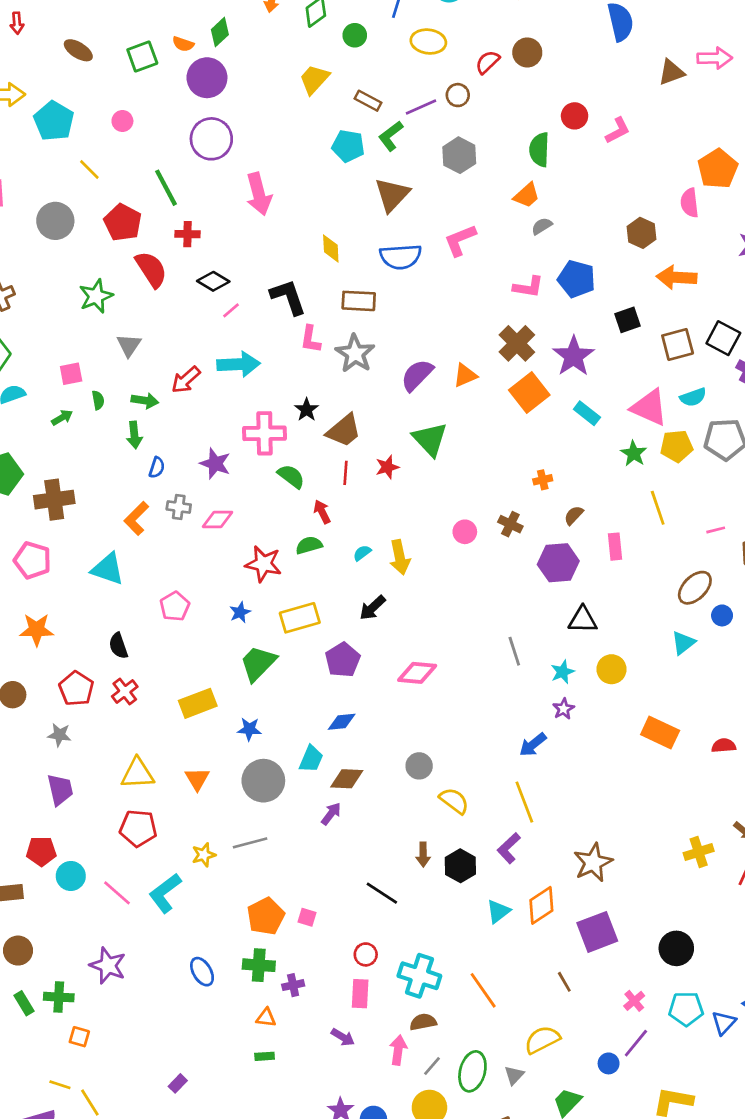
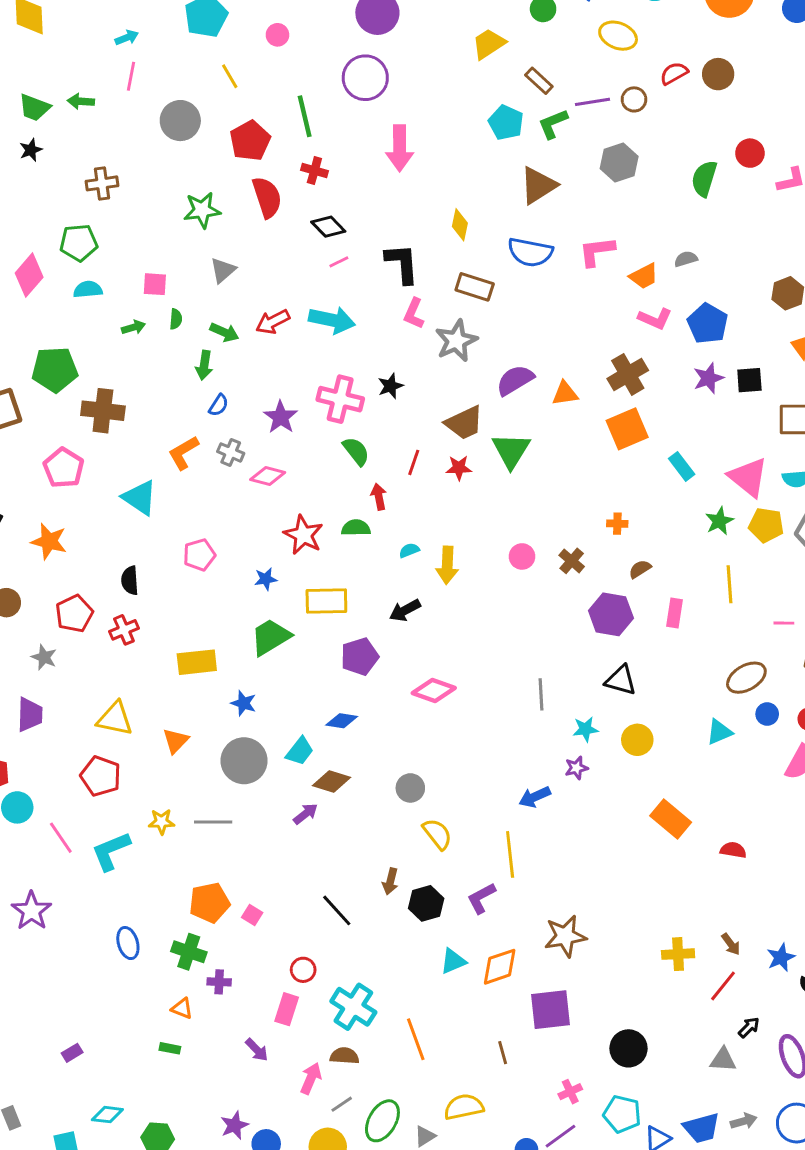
orange trapezoid: (527, 195) -> (644, 276), moved
purple star: (574, 356) -> (708, 378), moved, size x0.7
brown trapezoid: (344, 431) -> (464, 423), moved

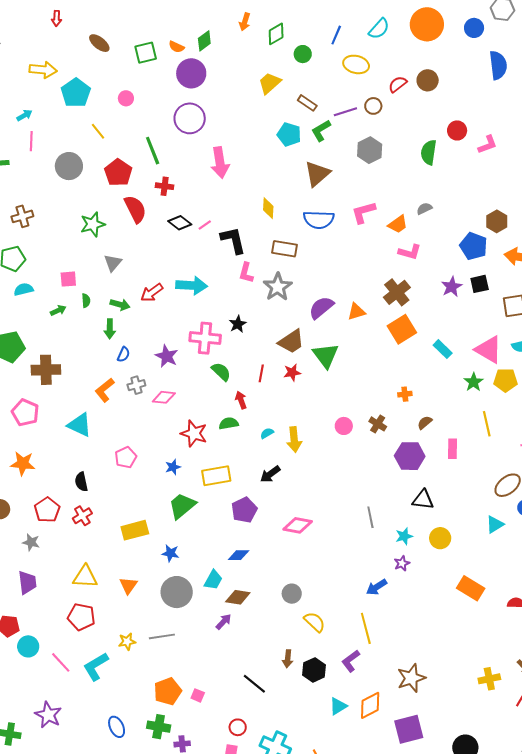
pink line: (339, 262) -> (205, 225), moved
blue pentagon: (708, 324) -> (473, 246), moved
gray cross: (231, 452) -> (136, 385), turned -30

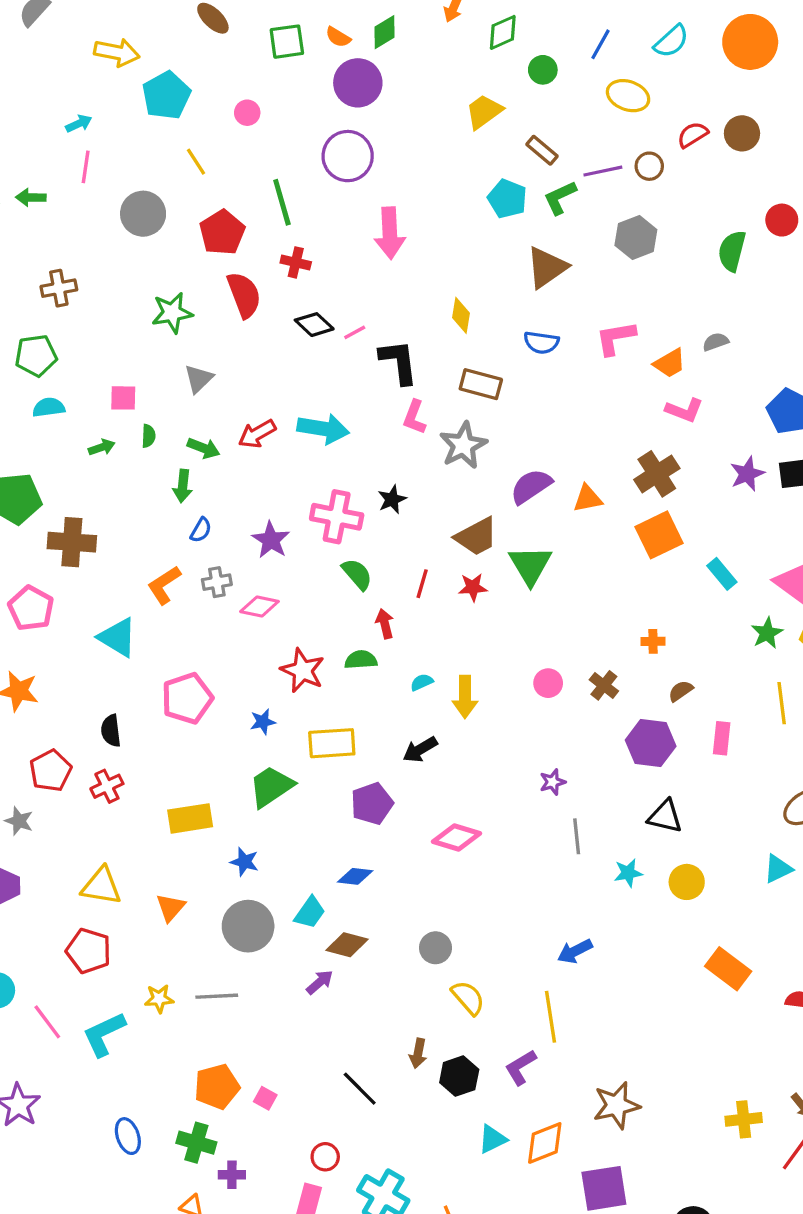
blue semicircle: (319, 220) -> (541, 342), size x0.7
pink pentagon: (126, 457) -> (187, 698), size x1.4
purple star: (402, 563) -> (553, 782), moved

